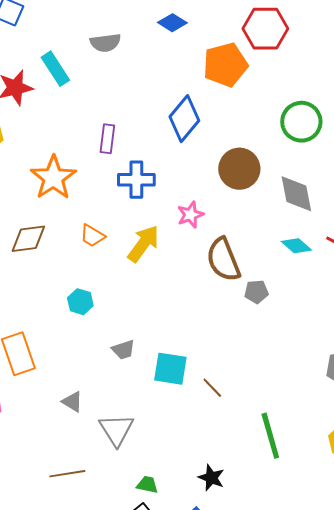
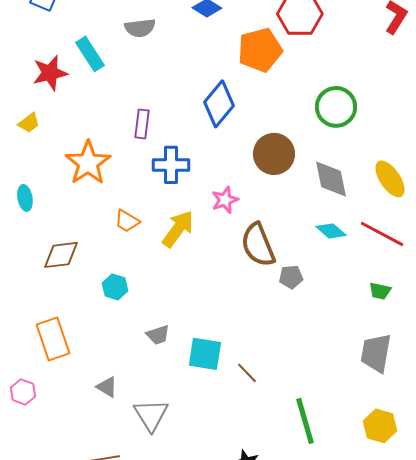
brown diamond: (28, 239) -> (61, 255), moved

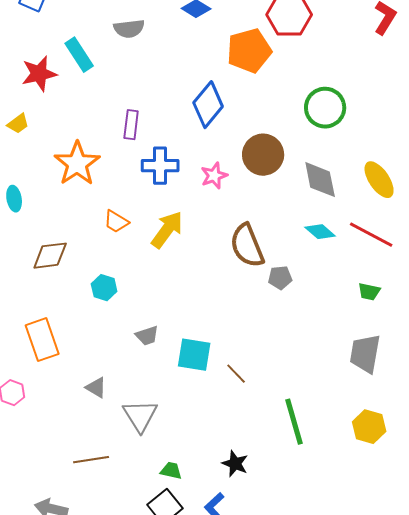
pink star: (225, 200) -> (214, 176), moved

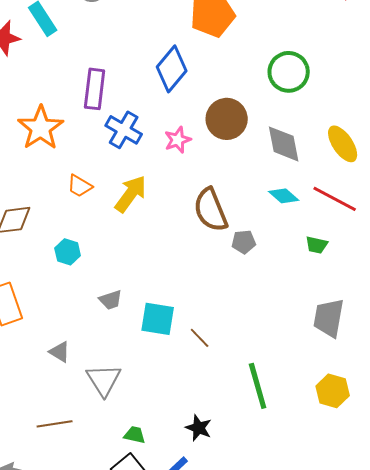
purple rectangle: (131, 125) -> (95, 89), size x1.4
blue cross: (160, 166) -> (124, 130), turned 30
green trapezoid: (369, 292) -> (317, 245), moved

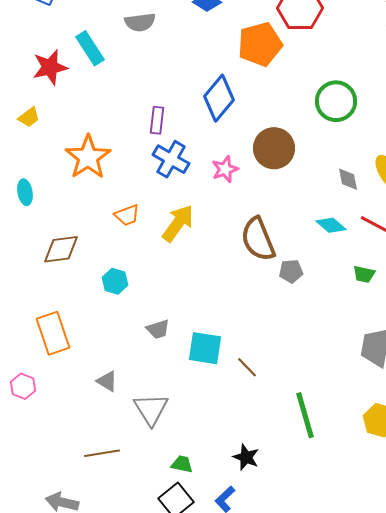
purple rectangle: (95, 89) -> (157, 120), moved, size x0.7
gray diamond: (284, 144) -> (348, 179), moved, size x0.6
orange trapezoid: (80, 186) -> (127, 215), turned -52

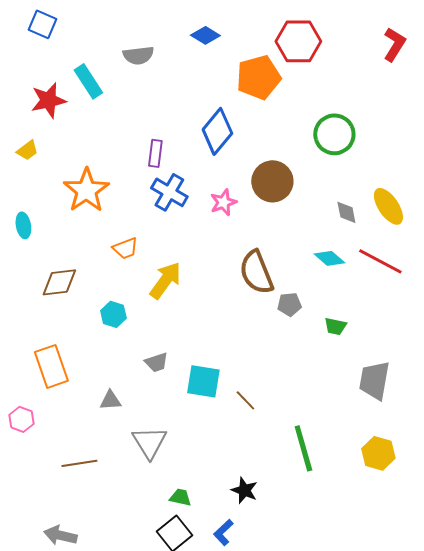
yellow arrow: (178, 223) -> (165, 280), moved
green trapezoid: (364, 274) -> (335, 326), moved
gray triangle: (107, 381) -> (110, 400), moved, turned -35
brown line: (102, 453) -> (79, 463), moved

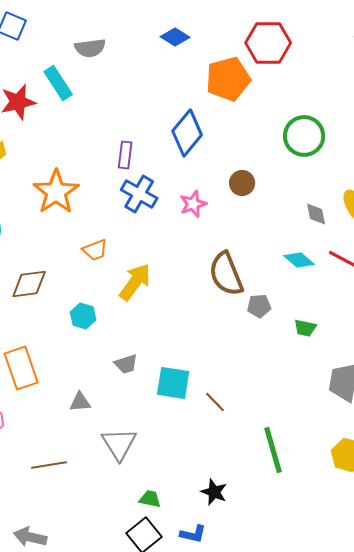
gray semicircle: (138, 55) -> (90, 48), moved
brown circle: (272, 181) -> (242, 183), size x0.6
blue L-shape: (223, 532) -> (193, 534), turned -124

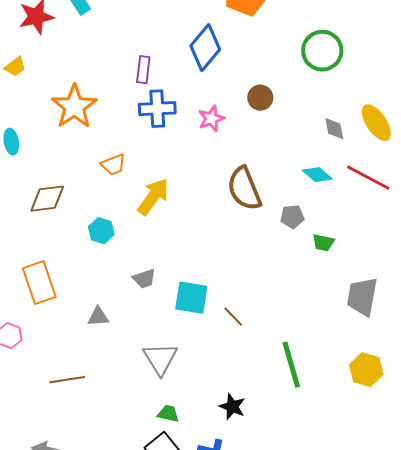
blue cross: (139, 194) -> (157, 109), turned -33
gray pentagon: (259, 306) -> (292, 217), moved
gray triangle: (119, 444) -> (160, 359), moved

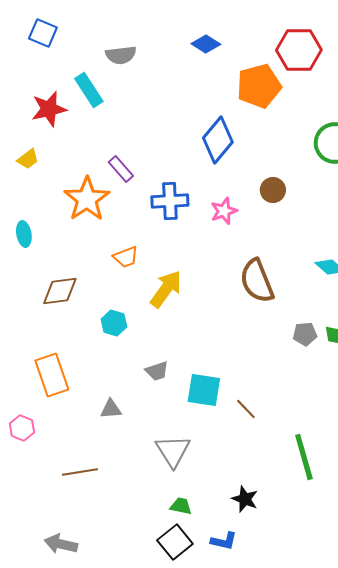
purple rectangle: (143, 70) -> (121, 169), moved, turned -48
gray pentagon: (292, 217) -> (305, 334), moved

